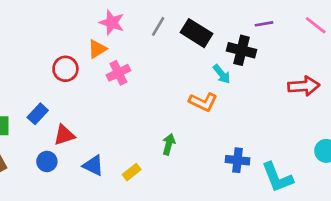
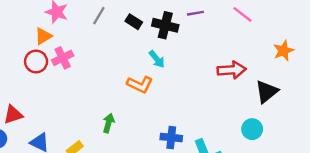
black rectangle: (196, 33) -> (134, 22), size x0.6
black cross: (241, 50) -> (165, 25), moved
red circle: (65, 69) -> (36, 61), moved

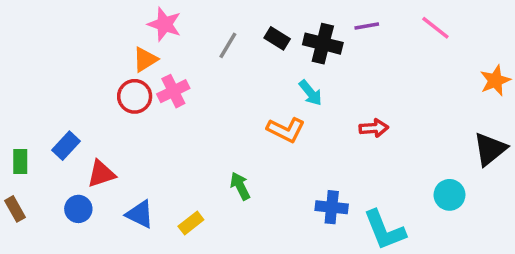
gray line: (99, 16) -> (228, 45), moved
red arrow: (232, 70) -> (374, 128), moved, size x0.7
black triangle: (267, 92) -> (490, 149), moved
green arrow: (108, 123) -> (240, 186), turned -42

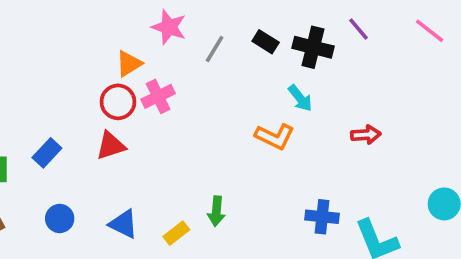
pink star: (165, 24) -> (169, 27), moved
purple line: (367, 26) -> (359, 29), turned 60
red triangle: (101, 174) -> (111, 146), moved
green arrow: (240, 186) -> (216, 211), moved, turned -148

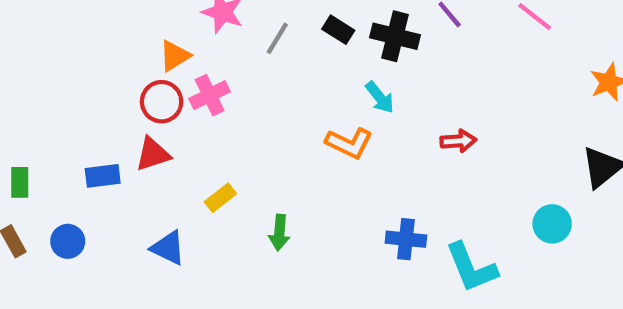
blue rectangle: (47, 153) -> (103, 176), moved, turned 40
blue circle: (60, 218) -> (68, 241), moved
yellow rectangle: (176, 233) -> (220, 198), moved

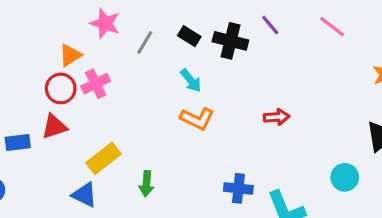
cyan arrow: (380, 97) -> (191, 81), moved
yellow rectangle: (220, 198) -> (104, 158), size x1.5
blue triangle: (168, 248) -> (84, 195), moved

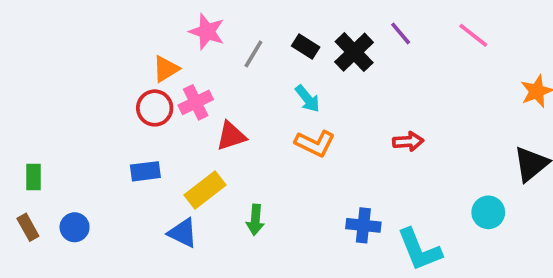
black cross: (230, 41) -> (354, 52), turned 32
red triangle: (54, 127) -> (231, 136), moved
blue rectangle: (18, 142) -> (145, 171), moved

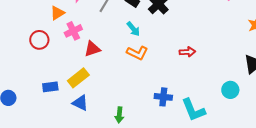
red circle: (155, 108) -> (39, 40), moved
blue rectangle: (145, 171) -> (50, 87), moved
green arrow: (255, 220) -> (119, 115), moved
blue triangle: (183, 233) -> (80, 103), moved

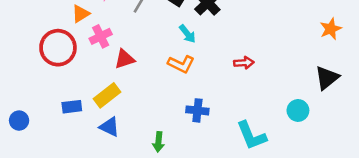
cyan arrow: (133, 29) -> (187, 34), moved
red circle: (39, 40) -> (58, 48), size x1.5
blue cross: (163, 97) -> (197, 110), moved

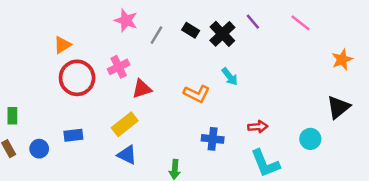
orange triangle: (81, 14) -> (62, 45), moved
cyan arrow: (187, 34) -> (230, 77), moved
red arrow: (244, 63) -> (258, 127), moved
blue rectangle: (72, 107) -> (73, 135), moved

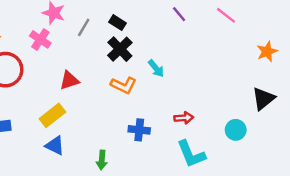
black cross: (222, 34) -> (120, 49), moved
pink cross: (119, 67) -> (40, 39), moved, turned -30

